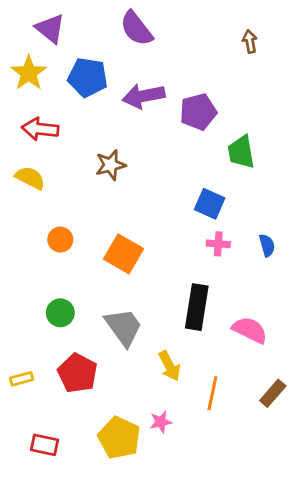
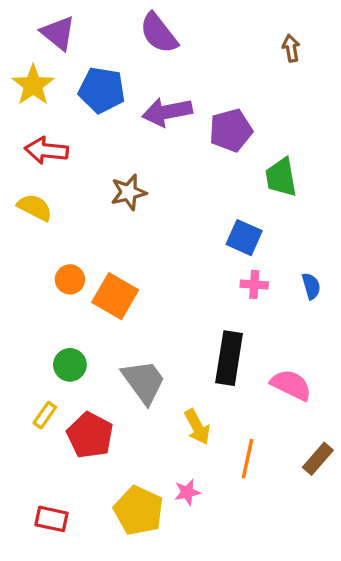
orange square: (123, 254) -> (115, 296), moved
yellow rectangle: (22, 379) -> (45, 415), moved, turned -40

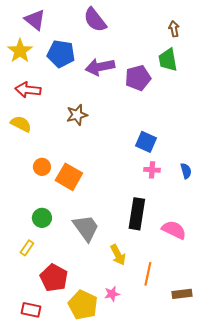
green trapezoid: (281, 177) -> (168, 60), moved
red pentagon: (90, 435) -> (54, 278), moved
brown rectangle: (318, 459) -> (182, 294), moved, turned 42

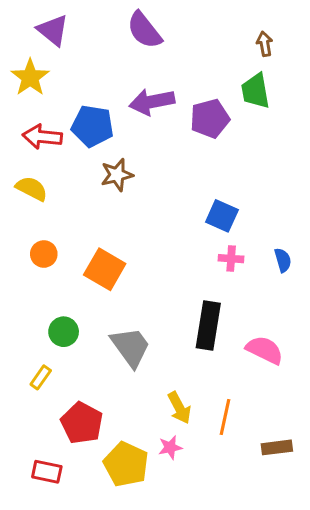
blue pentagon: (61, 54) -> (93, 126), moved
orange circle: (42, 167) -> (44, 254), moved
yellow arrow: (118, 255) -> (179, 408), moved

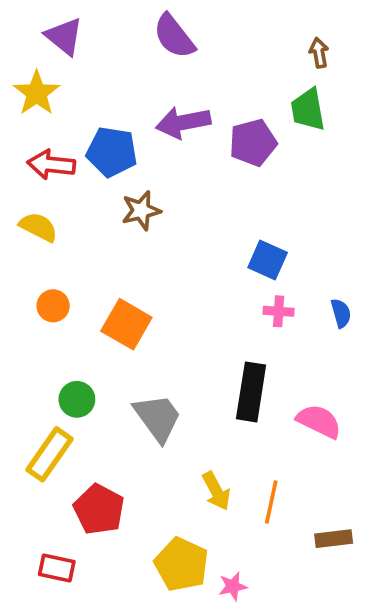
yellow rectangle: (41, 377) -> (49, 454), size x1.8
pink star: (170, 447) -> (233, 586), moved
yellow pentagon: (126, 464) -> (181, 564), moved

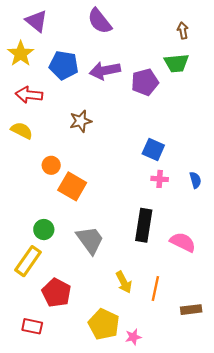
green trapezoid: (308, 110) -> (176, 63), turned -85
blue pentagon: (112, 152) -> (64, 65), moved
orange circle: (53, 306) -> (51, 165), moved

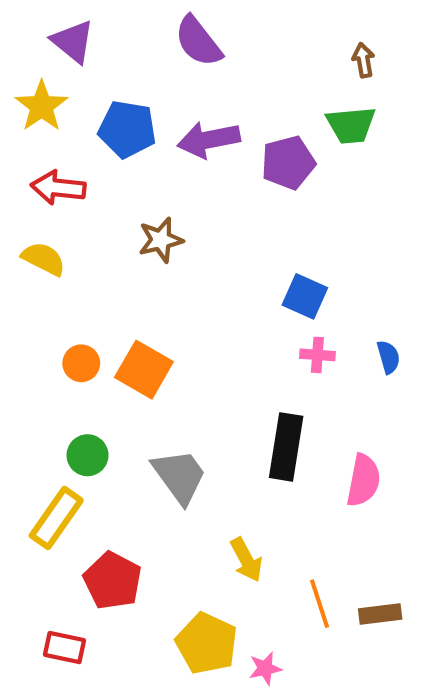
orange circle: (51, 165) -> (81, 363), moved
pink semicircle: (183, 242) -> (363, 480), turned 75
orange line: (155, 288) -> (320, 604), moved, turned -30

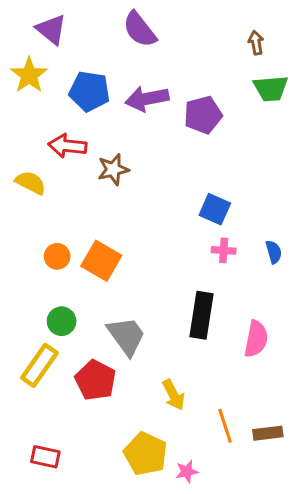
green trapezoid: (351, 125) -> (271, 88), moved
red arrow: (58, 188) -> (67, 146), moved
red pentagon: (113, 581) -> (95, 380), moved

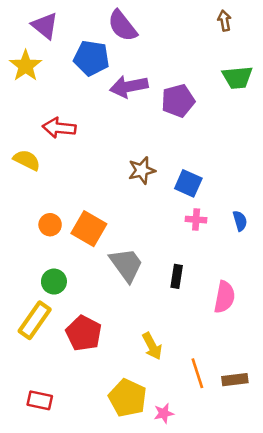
brown arrow: (256, 43) -> (224, 21), moved
blue pentagon: (90, 91) -> (91, 58), moved
brown star: (113, 169) -> (142, 170), moved
black rectangle: (202, 315) -> (177, 276), size x0.6
gray trapezoid: (126, 336) -> (126, 265), moved

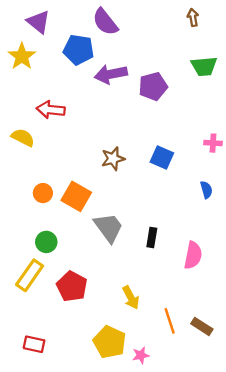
brown star: (142, 170) -> (113, 159), moved
pink cross: (196, 220) -> (213, 143), moved
brown rectangle: (235, 380) -> (202, 326), turned 40

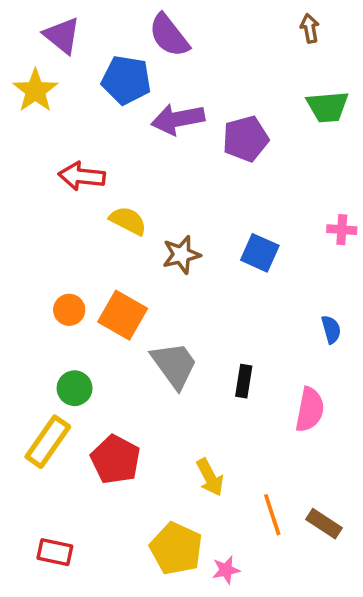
yellow semicircle: (23, 137) -> (128, 221), moved
blue semicircle: (206, 190) -> (331, 329), moved

